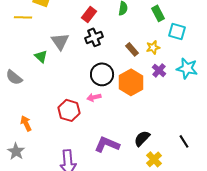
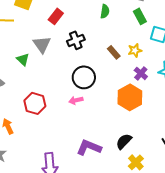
red rectangle: (89, 14) -> (56, 16), moved
orange hexagon: (131, 82) -> (130, 97), moved
red hexagon: (69, 110) -> (35, 103), moved

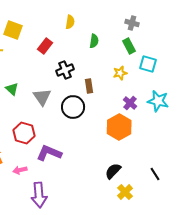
gray triangle: (42, 44) -> (42, 97), moved
yellow star: (135, 50) -> (120, 73), moved
brown rectangle: (114, 52) -> (89, 86), moved, turned 32
pink arrow: (76, 100) -> (20, 170), moved
purple L-shape: (89, 147) -> (49, 153), moved

